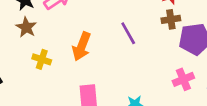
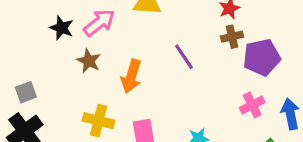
brown star: (26, 27) -> (89, 61), moved
yellow cross: (42, 59) -> (99, 121), moved, size x1.4

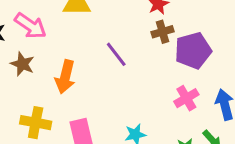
pink arrow: (99, 23) -> (30, 26), turned 76

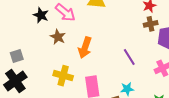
purple line: (116, 54) -> (129, 57), moved

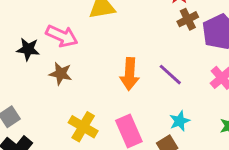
orange arrow: (85, 48) -> (130, 74), moved
yellow cross: (63, 76) -> (83, 127), turned 30

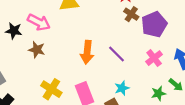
brown cross: (188, 19) -> (131, 14), turned -32

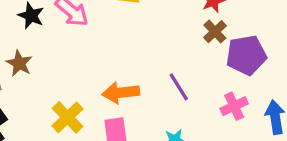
brown star: (37, 50) -> (19, 63), moved
orange arrow: (87, 52) -> (121, 93), moved, turned 65

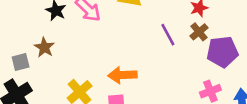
purple line: (179, 87) -> (168, 35), moved

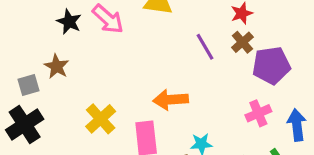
orange arrow: (122, 75) -> (171, 100), moved

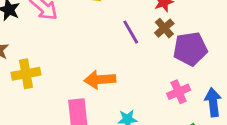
yellow cross: (101, 119) -> (26, 74), moved, turned 32

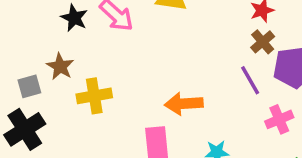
purple line: (131, 32) -> (250, 80), moved

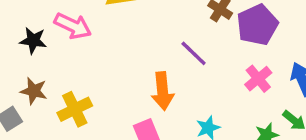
purple line: (250, 80) -> (194, 53), moved
orange arrow: (184, 104) -> (163, 91), turned -75

